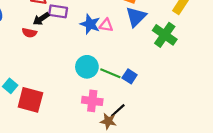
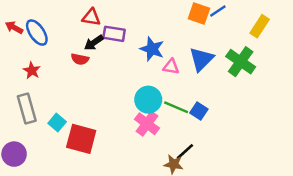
blue triangle: (136, 17) -> (201, 59), moved
pink triangle: (106, 25) -> (171, 67), moved
pink cross: (92, 101) -> (147, 124), moved, turned 30

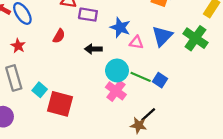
black arrow: (94, 43) -> (93, 49), moved, turned 35
red semicircle: (80, 59) -> (59, 36), turned -72

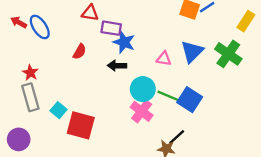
blue star: (120, 27) -> (124, 42), moved
red star: (18, 46) -> (30, 73), moved
blue square: (160, 80) -> (190, 100), size x1.5

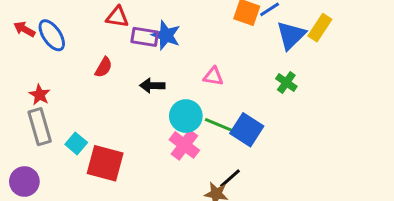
blue star: (124, 42) -> (166, 35), moved
blue triangle: (192, 52) -> (291, 35), moved
green cross: (228, 54) -> (286, 82), moved, size x0.6

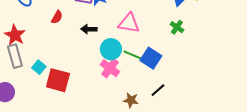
pink triangle: (213, 76) -> (129, 23), size x1.6
red star: (40, 95) -> (15, 35), size x1.5
black line: (230, 178) -> (158, 90), moved

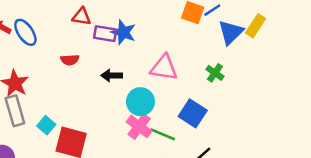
red semicircle: (57, 17) -> (70, 60), turned 56
green cross: (177, 27) -> (215, 73), moved
green line: (133, 55) -> (163, 134), moved

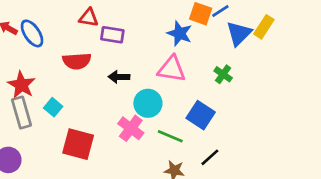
blue star: (123, 32) -> (180, 33), moved
red semicircle: (70, 60) -> (77, 61), size x1.5
cyan square: (46, 125) -> (53, 107), moved
pink cross: (139, 126) -> (131, 128), moved

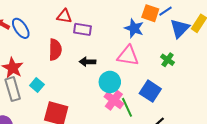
red semicircle: (77, 61) -> (55, 50), turned -85
pink cross: (131, 128) -> (114, 100), moved
green line: (170, 136) -> (127, 107), turned 42

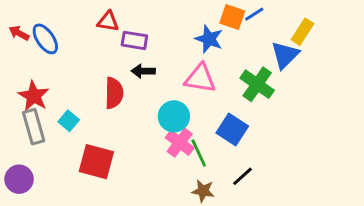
blue triangle: (180, 28) -> (285, 55), moved
red semicircle: (55, 50) -> (114, 93), moved
green cross: (168, 60) -> (257, 84), size x1.6
black arrow: (88, 62) -> (143, 71), moved

